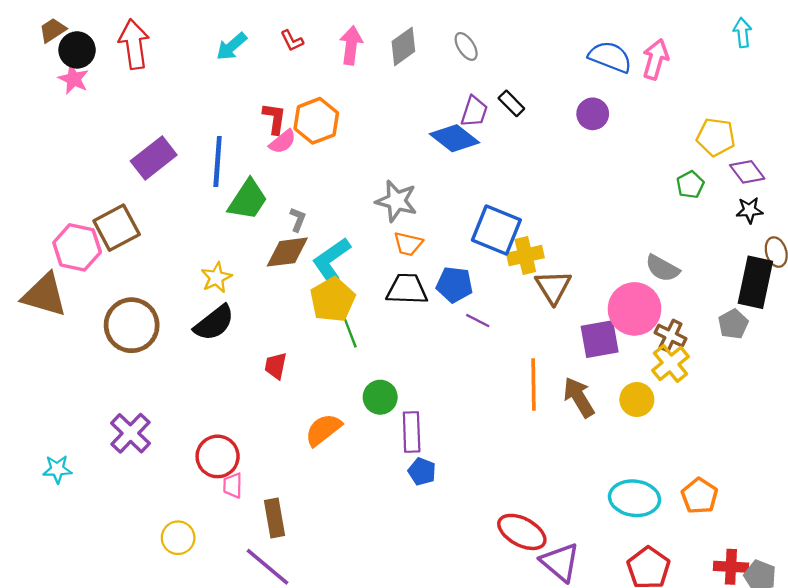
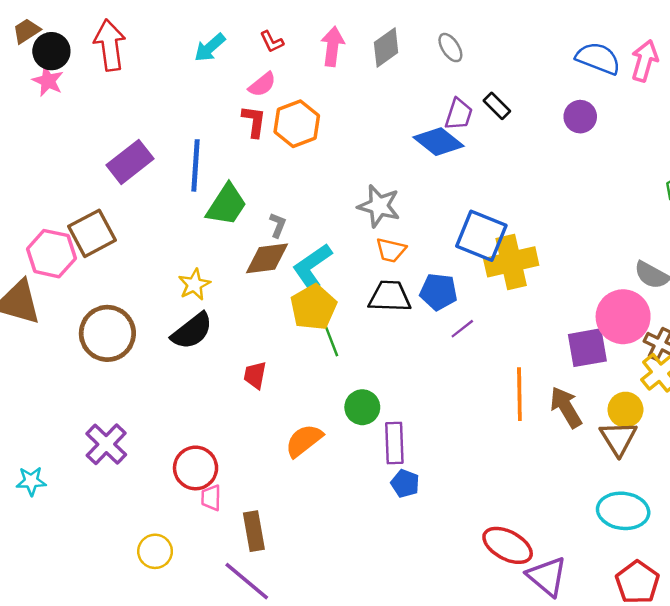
pink semicircle: (283, 142) -> (262, 84), moved
yellow cross: (525, 256) -> (511, 262), size x1.4
brown triangle: (553, 287) -> (618, 438), moved
purple line: (478, 321) -> (462, 329), turned -65

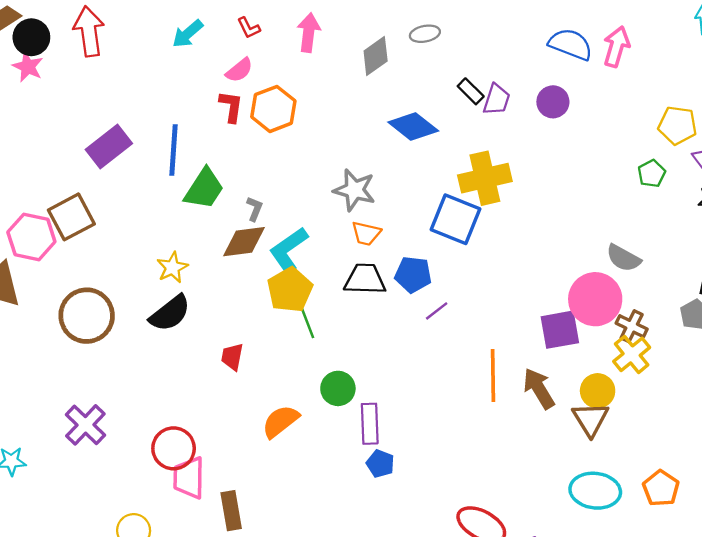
gray diamond: (386, 48) -> (376, 56), moved
gray ellipse: (450, 48) -> (425, 34), turned -68
purple trapezoid: (459, 114) -> (497, 100), moved
yellow cross: (511, 262) -> (485, 178), moved
pink trapezoid: (211, 498) -> (189, 478), size x1.6

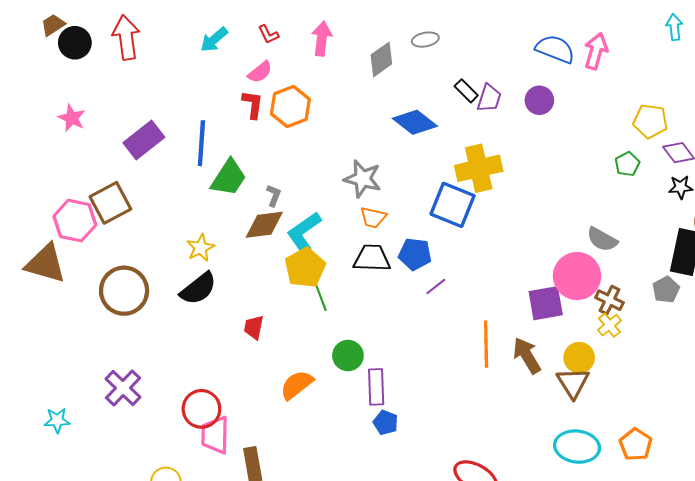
pink star: (28, 67) -> (72, 118), moved
yellow cross: (632, 354) -> (609, 325), size x0.7

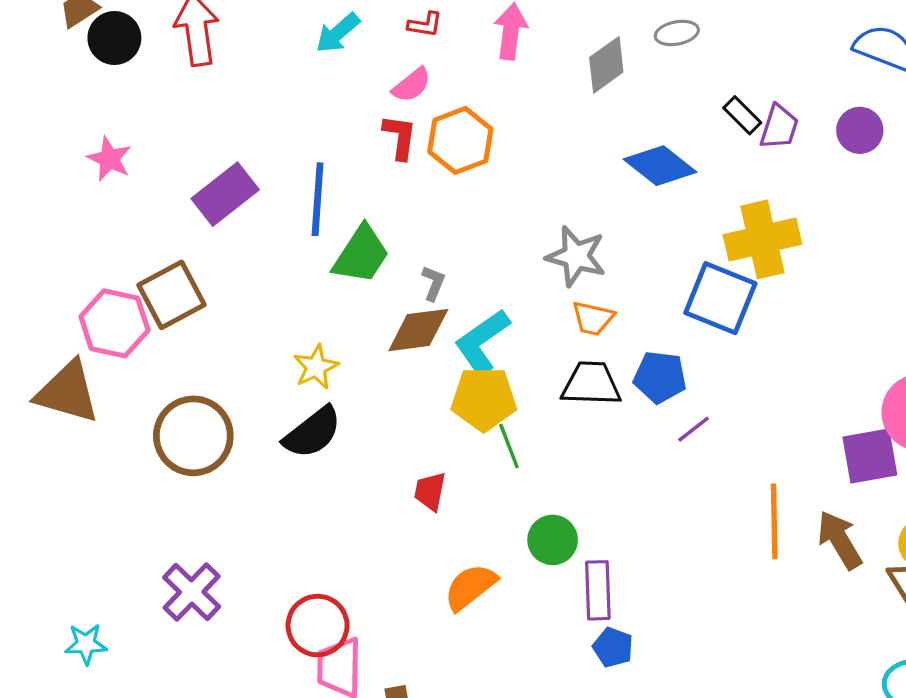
red L-shape: (268, 34) -> (425, 25), turned -55
yellow pentagon: (305, 268) -> (484, 399), turned 30
red trapezoid: (254, 327) -> (430, 491), moved

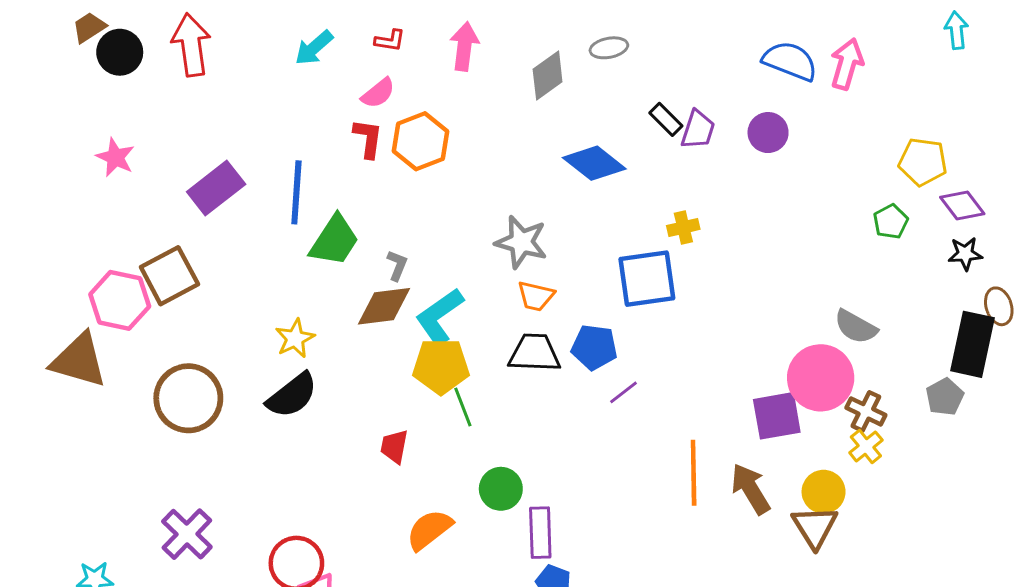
yellow cross: (762, 239) -> (683, 227), size x0.5
blue square: (720, 298) -> (647, 279), turned -30

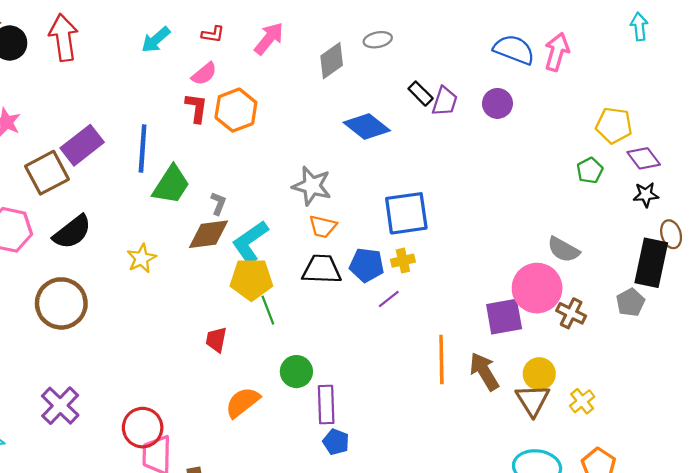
pink arrow: (464, 46) -> (269, 39), turned 32
yellow cross: (683, 227) -> (403, 261), moved
brown square: (169, 276) -> (47, 173), moved
black semicircle: (292, 395) -> (72, 232), moved
yellow cross: (866, 446) -> (582, 401), moved

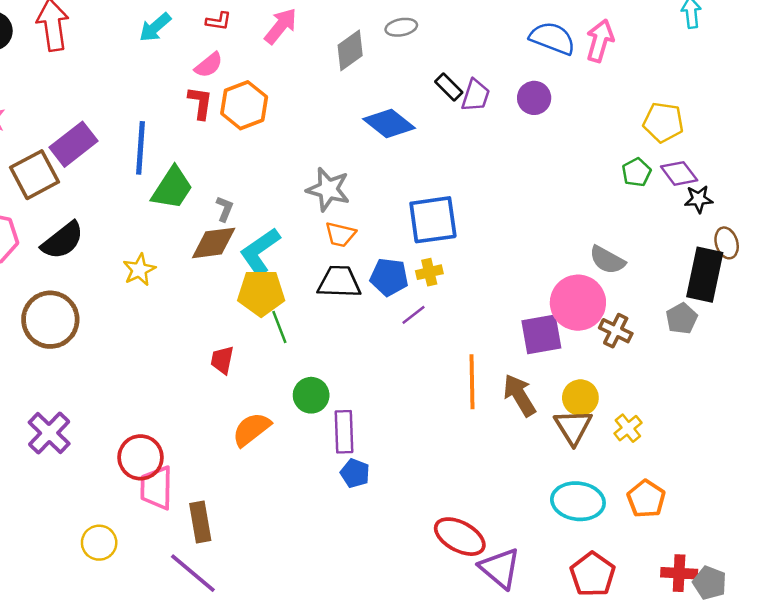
purple diamond: (644, 158) -> (679, 173), moved

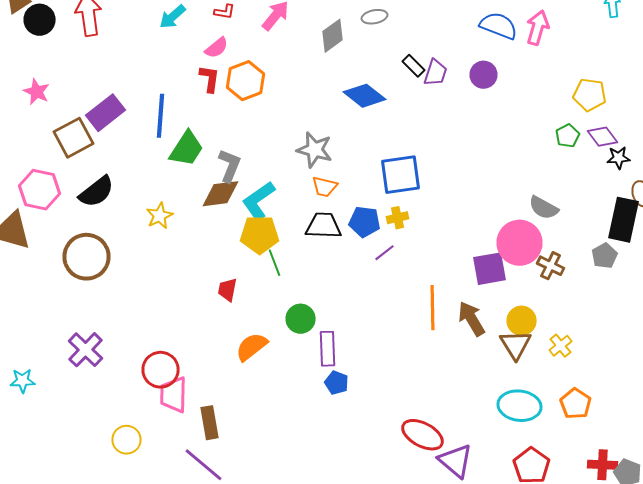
gray L-shape: (225, 209) -> (230, 166), size x1.6

